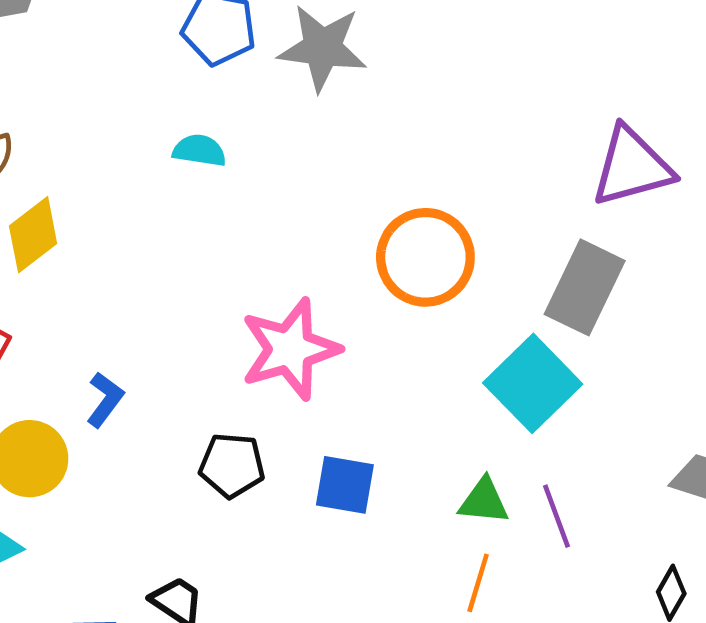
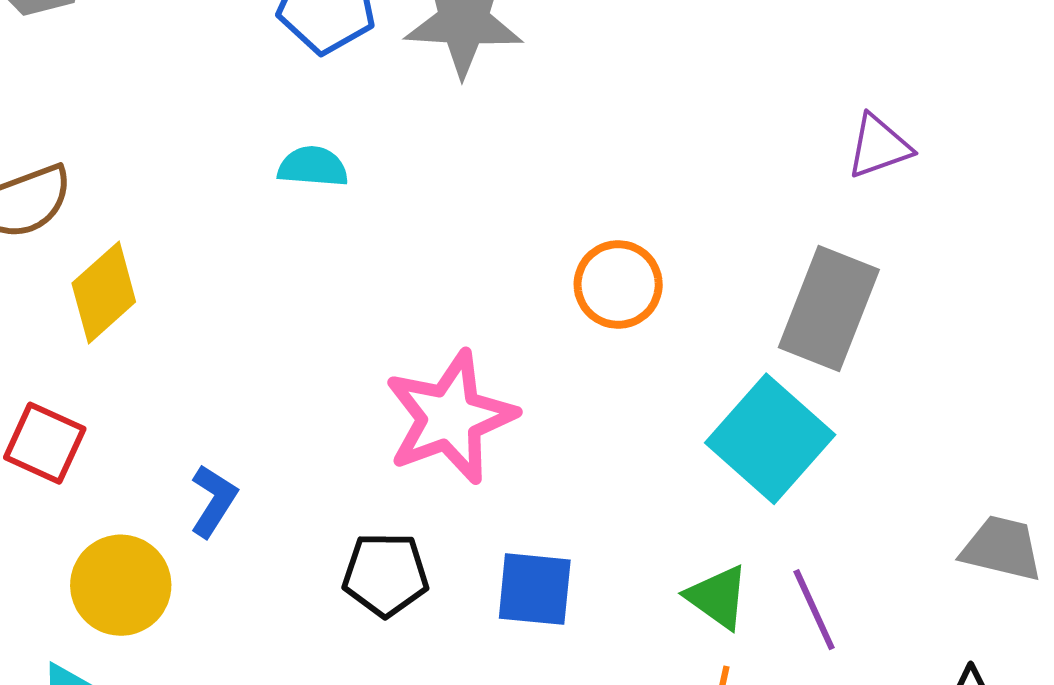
purple triangle: (632, 167) -> (879, 146), size x0.6
orange circle: (425, 257) -> (618, 285), size x0.7
green triangle: (484, 501) -> (718, 597), turned 34

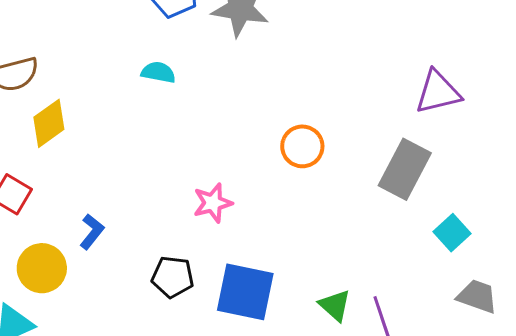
purple triangle: (879, 146) -> (438, 92), size x1.4
pink star: (450, 417) -> (213, 203), size x0.6
cyan square: (770, 439) -> (452, 233), moved, size x0.6
blue square: (535, 589) -> (245, 292), size x1.5

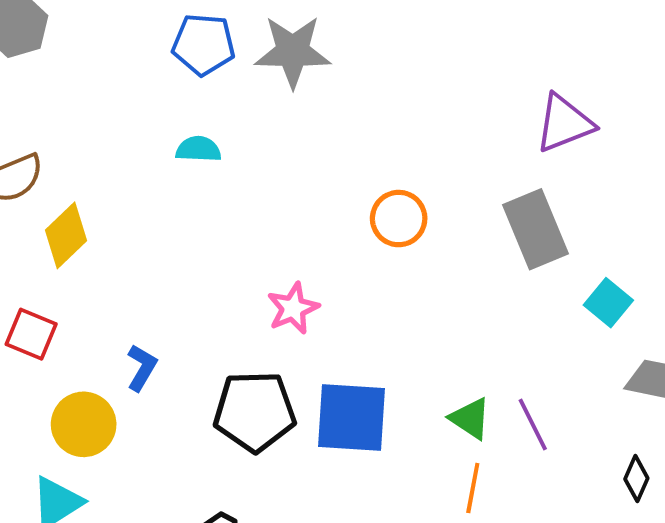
gray rectangle: (405, 169) -> (536, 229), turned -42
black pentagon: (173, 277) -> (255, 411), size x1.5

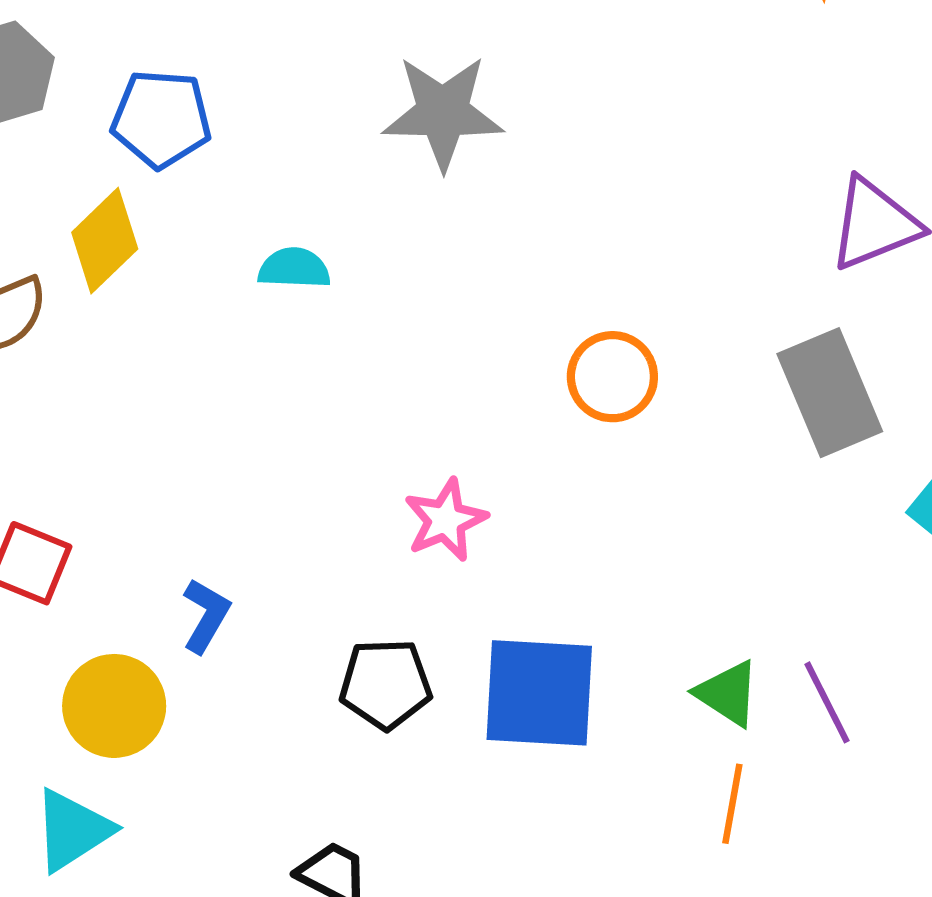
blue pentagon: (204, 45) -> (161, 119), moved
yellow diamond: (66, 235) -> (105, 241), moved
black pentagon: (255, 411) -> (386, 684), size x0.7

